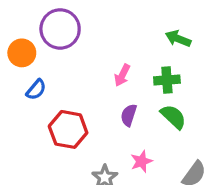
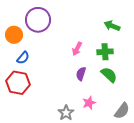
red hexagon: (68, 129) -> (18, 83), moved

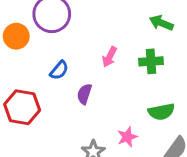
blue semicircle: (23, 58) -> (59, 70), moved
purple semicircle: (81, 74) -> (84, 94), moved
green semicircle: (109, 75) -> (161, 112), moved, turned 126

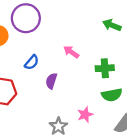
pink arrow: (110, 57) -> (71, 52), turned 98
green cross: (151, 61) -> (105, 68), moved

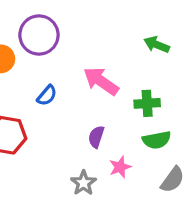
pink arrow: (71, 52) -> (101, 81), size x1.6
purple semicircle: (51, 81) -> (96, 137), moved

